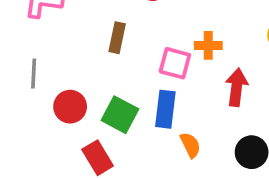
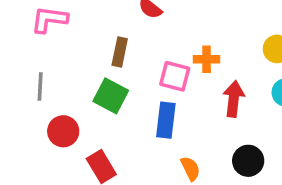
red circle: (70, 107) -> (63, 131), moved
green square: (120, 115) -> (111, 96), moved
orange semicircle: (190, 145) -> (190, 168), moved

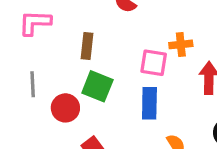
brown rectangle: (120, 52) -> (87, 46), moved
red circle: (63, 131) -> (65, 108), moved

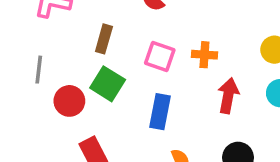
pink square: (154, 63) -> (160, 57), moved

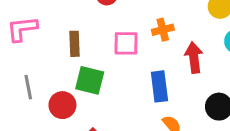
blue rectangle: (160, 112) -> (159, 86), moved

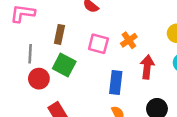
orange cross: (163, 30) -> (129, 40), turned -35
gray line: (28, 87) -> (30, 54), moved

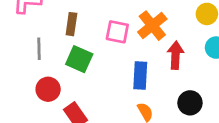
orange cross: (129, 40) -> (152, 26), size x1.5
red circle: (39, 79) -> (48, 89), moved

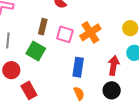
brown rectangle: (71, 24) -> (43, 27), moved
red arrow: (175, 55) -> (114, 65), moved

